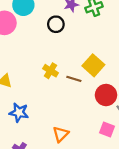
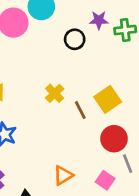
brown line: (74, 79) -> (80, 110), turned 32
orange triangle: (61, 134) -> (63, 175), moved

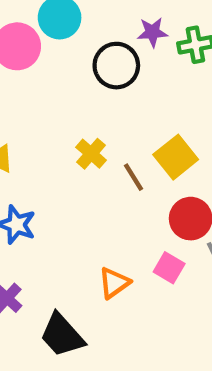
black circle: (75, 39) -> (116, 66), size x1.4
pink square: (105, 180) -> (169, 268), moved

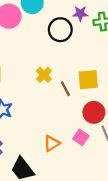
yellow square: (176, 157) -> (88, 80), turned 30

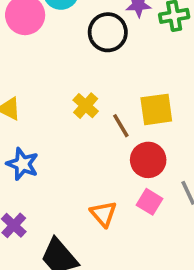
red circle: (94, 112) -> (148, 160), moved
orange triangle: (52, 143) -> (103, 214), turned -36

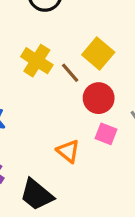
yellow cross: (86, 106) -> (37, 61), size x1.4
yellow square: (156, 109) -> (98, 53), turned -32

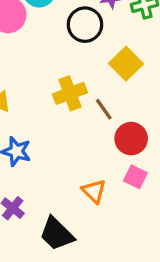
yellow square: (98, 53) -> (126, 64), moved
yellow cross: (37, 61) -> (70, 93), turned 32

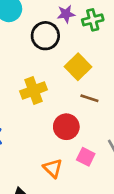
brown line: (104, 109) -> (89, 98), moved, turned -36
red circle: (131, 139) -> (66, 127), moved

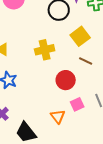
pink square: (86, 157) -> (77, 104), turned 32
orange triangle: (53, 168) -> (58, 116), moved

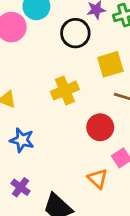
yellow square: (80, 36) -> (110, 64), turned 30

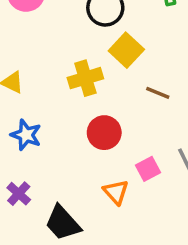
yellow square: (110, 64) -> (126, 50), moved, turned -36
red circle: (100, 127) -> (104, 133), moved

